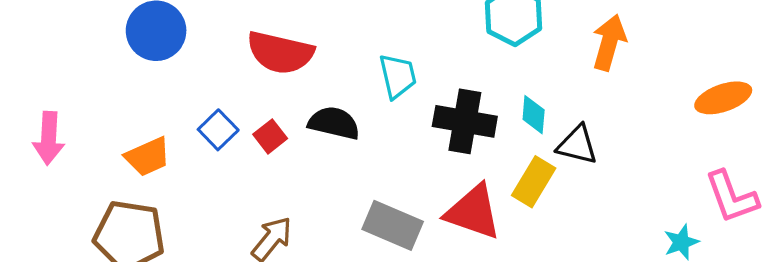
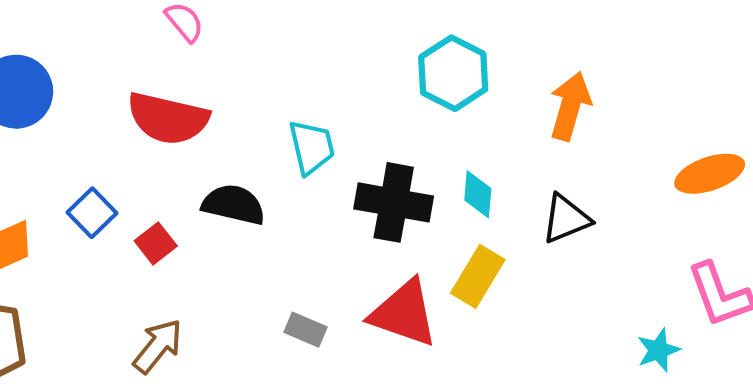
red square: (270, 136) -> (156, 243), moved
black triangle: (577, 145) -> (566, 219), moved, turned -36
gray rectangle: (393, 225) -> (305, 330), size x0.6

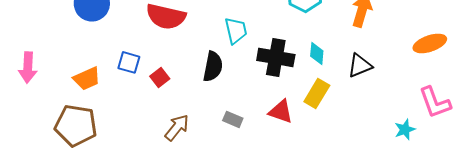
black semicircle: (234, 205) -> (213, 66), moved, turned 88
blue square: (92, 213) -> (129, 62), turned -30
red triangle: (404, 313) -> (281, 111), size x0.7
brown arrow: (158, 346) -> (177, 127), moved

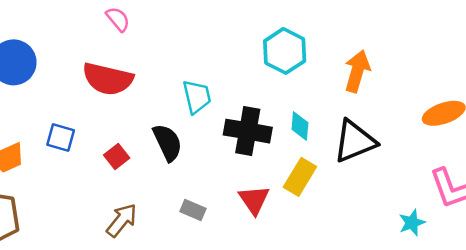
black triangle: (360, 65) -> (355, 141), size x1.4
black semicircle: (213, 66) -> (168, 143), turned -36
red square: (160, 77) -> (117, 157), moved
red triangle: (281, 111) -> (254, 200), turned 36

